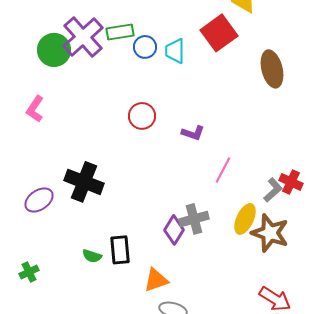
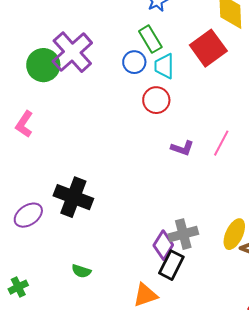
green rectangle: (120, 32) -> (150, 39), moved, turned 68
red circle: (142, 116) -> (156, 100), moved
pink line: (223, 170) -> (221, 143), moved
black rectangle: (120, 250) -> (171, 265), moved, turned 32

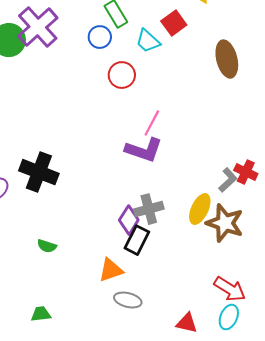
red square: (208, 48) -> (174, 23), size x0.7
cyan trapezoid: (164, 66) -> (148, 41), moved, turned -48
pink line: (221, 143) -> (152, 123), moved
purple L-shape: (182, 148) -> (144, 150), moved, size x1.6

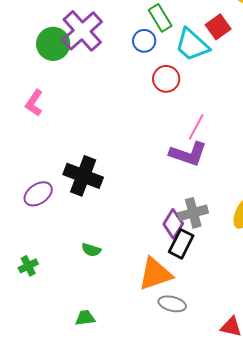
cyan trapezoid: (148, 41) -> (192, 45), size x1.4
orange triangle: (111, 270) -> (155, 274), size x1.4

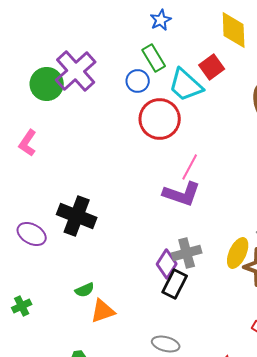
red circle: (166, 79) -> (160, 119), size x1.5
purple ellipse: (38, 194) -> (32, 234), turned 64
green semicircle: (91, 250) -> (85, 290), turned -42
orange triangle: (155, 274) -> (103, 311), moved, size x0.7

